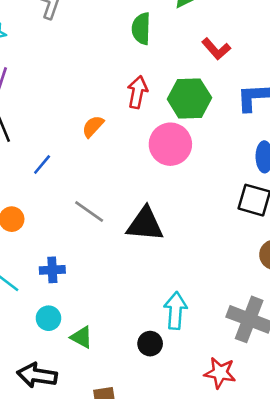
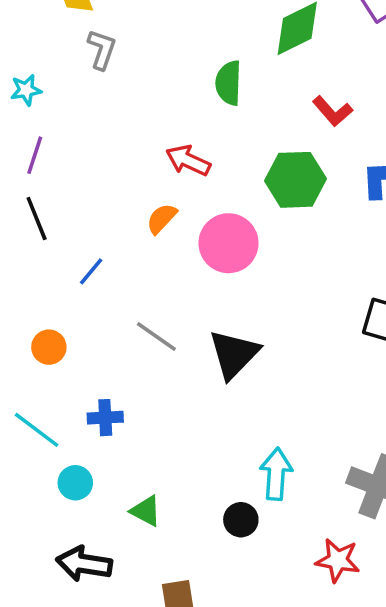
red arrow: (137, 92) -> (188, 160), moved, turned -76
pink circle: (170, 144) -> (229, 243), moved
black triangle: (145, 224) -> (234, 354), turned -51
cyan circle: (48, 318) -> (75, 483), moved

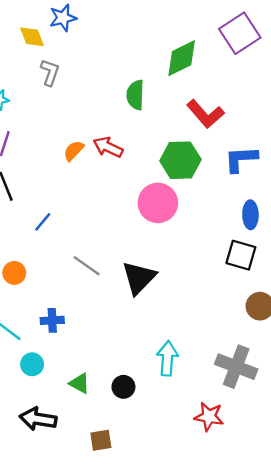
red L-shape: (332, 111) -> (205, 114), size x1.4
orange semicircle: (162, 219) -> (74, 151), moved
pink circle: (229, 243) -> (158, 203), moved
black circle: (241, 520) -> (123, 387), moved

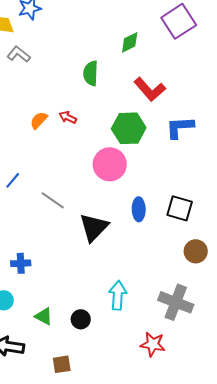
green diamond: (182, 58) -> (130, 42), size x0.7
gray L-shape: (50, 72) -> (19, 54), turned -70
red arrow: (108, 147) -> (68, 117), size x0.7
blue ellipse: (250, 215) -> (139, 209), moved
gray line: (87, 266) -> (53, 200), moved

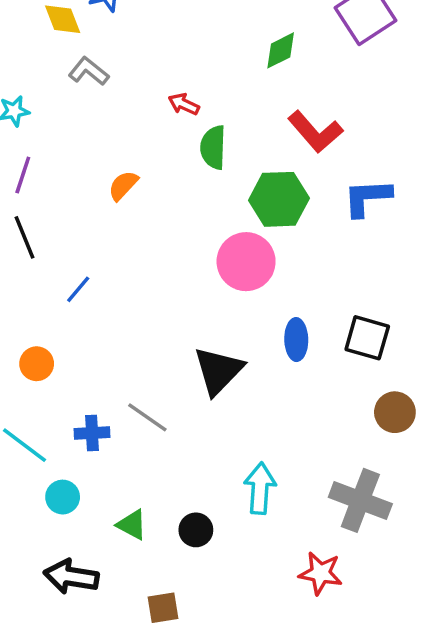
green semicircle: (91, 73) -> (213, 147), moved
red arrow: (68, 117) -> (184, 104), moved
gray line: (53, 200) -> (147, 417), moved

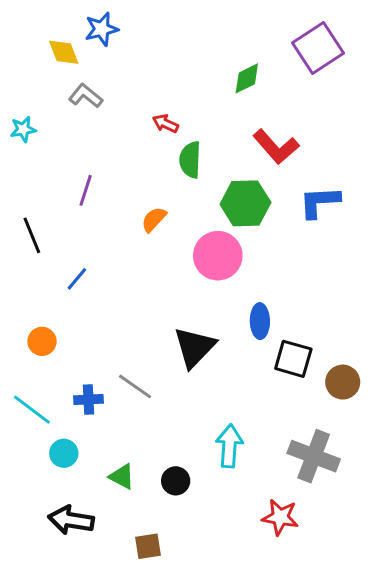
purple line: (23, 175) -> (86, 190), moved
orange semicircle: (123, 185) -> (154, 219), moved
black square: (367, 338) -> (293, 359), moved

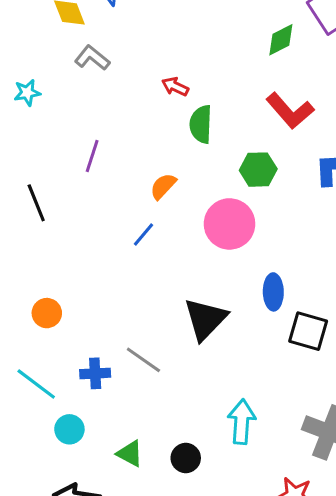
green diamond: (247, 78) -> (281, 40), moved
green hexagon: (245, 203) -> (258, 170), size x0.7
blue line: (77, 279) -> (143, 235), moved

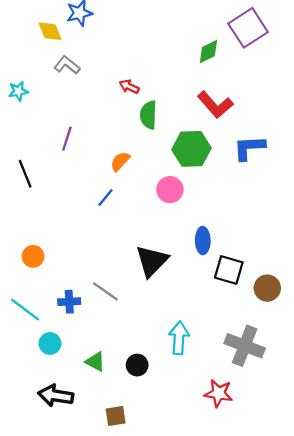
green hexagon: (258, 170) -> (191, 149), size x1.4
pink circle: (230, 224) -> (170, 190), size x0.7

